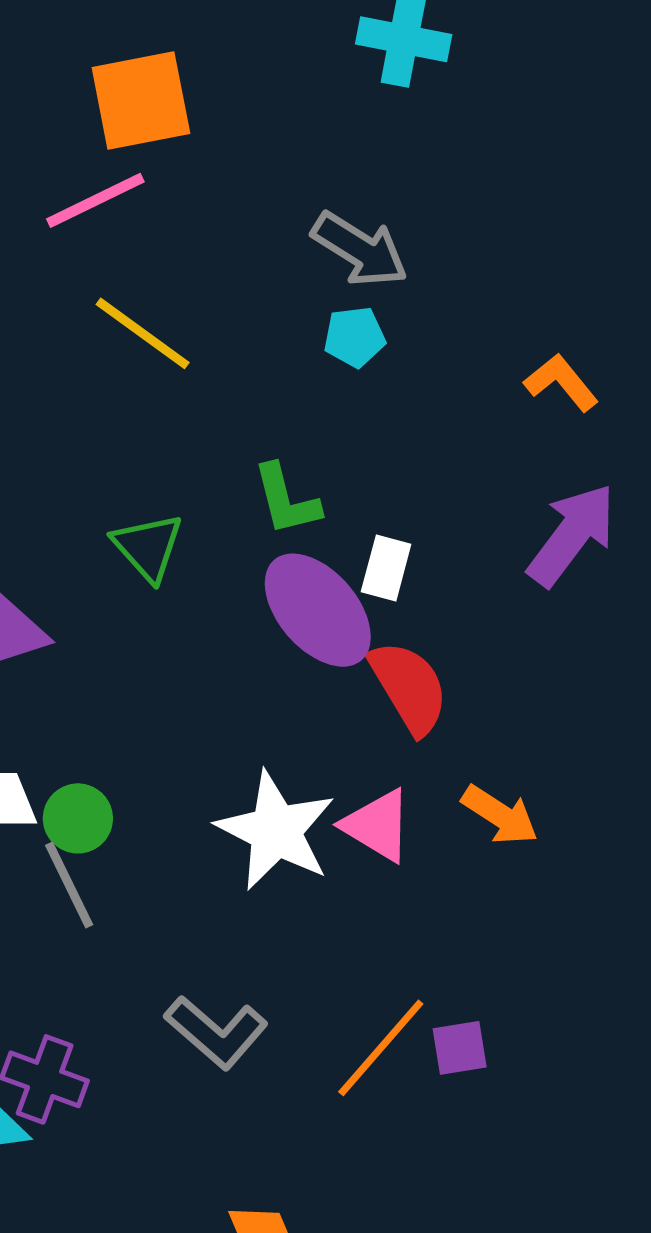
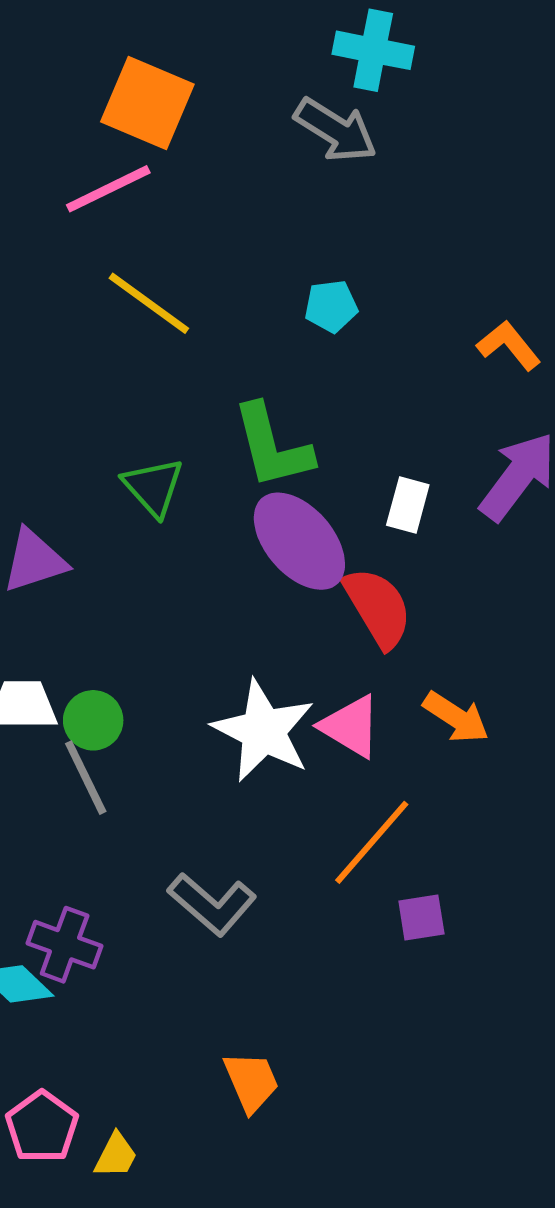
orange square: (141, 101) -> (147, 103), turned 34
gray arrow: (360, 249) -> (336, 130), moved
green L-shape: (286, 500) -> (272, 446), size x1.4
white rectangle: (386, 568) -> (408, 505), moved
orange line: (381, 1048) -> (372, 842), moved

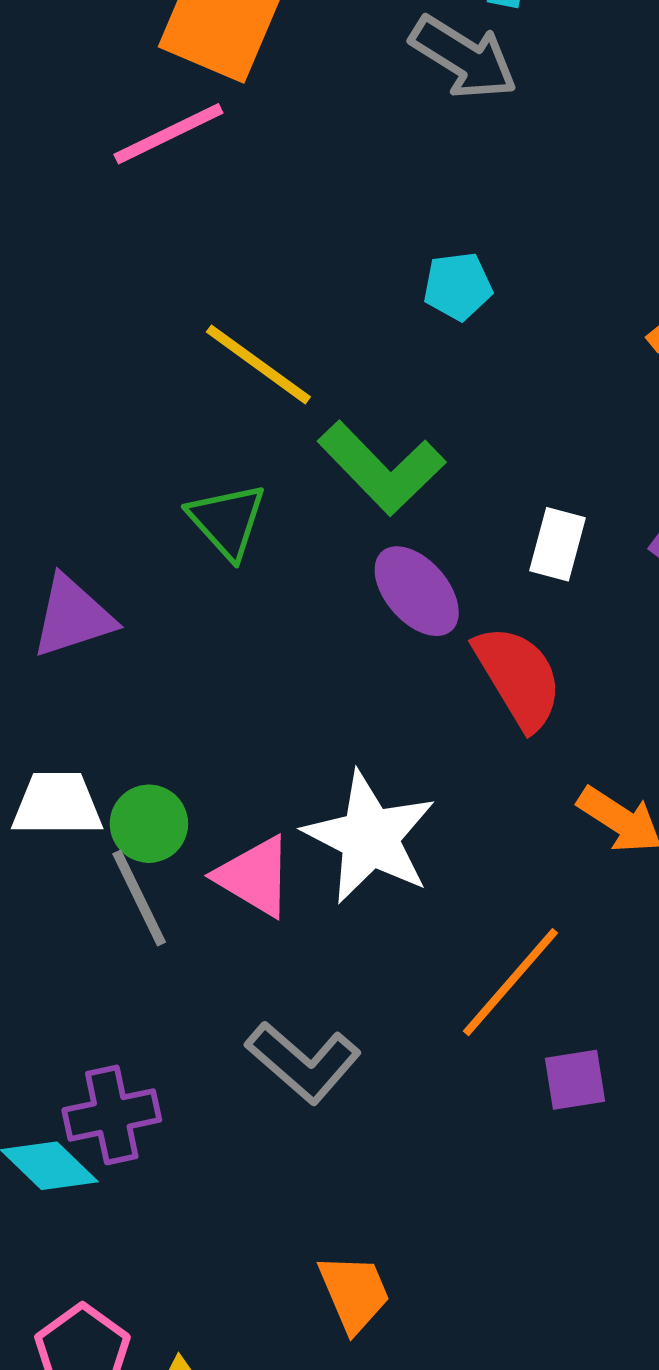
yellow line: (149, 303) -> (258, 364), moved
green L-shape: (272, 446) -> (382, 468), turned -30
purple ellipse: (299, 541) -> (417, 591), size x0.7
pink triangle: (351, 726) -> (254, 877), moved
purple cross: (65, 945) -> (112, 1115), turned -32

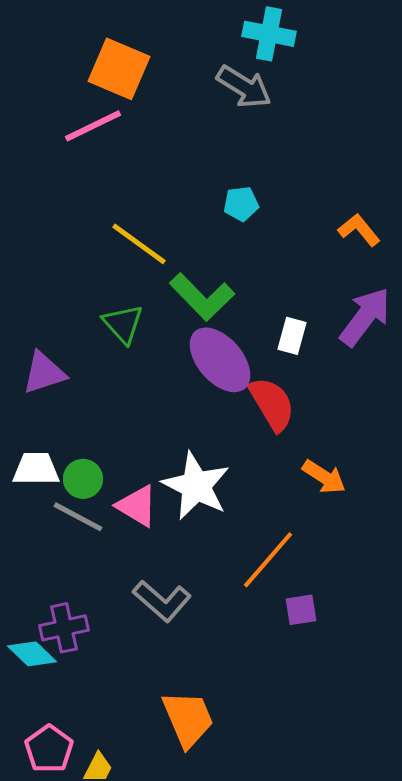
purple ellipse: (417, 591) -> (220, 360), size x1.4
gray line: (139, 898) -> (78, 517), turned -36
orange trapezoid: (354, 1293) -> (188, 719), size x1.4

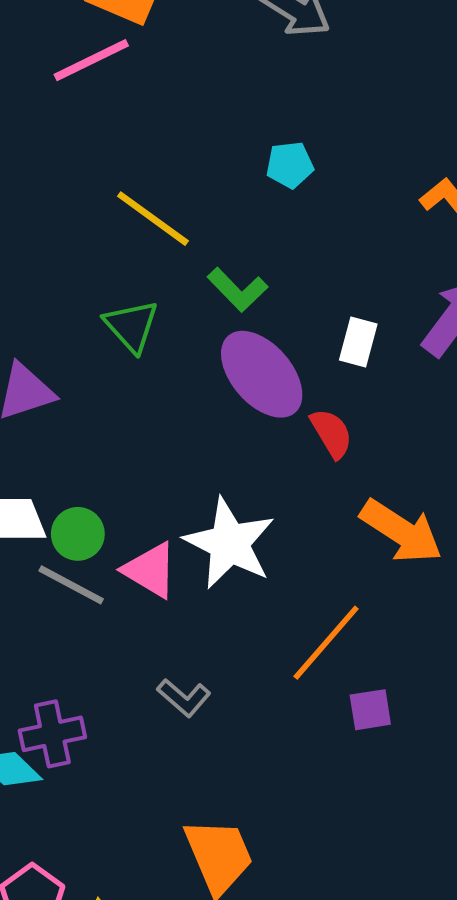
green L-shape: (202, 297) -> (237, 290), size x0.7
red semicircle: (272, 404) -> (331, 433), size x0.7
orange arrow: (324, 477) -> (401, 531), size x1.4
gray L-shape: (162, 601) -> (184, 698), size x0.7

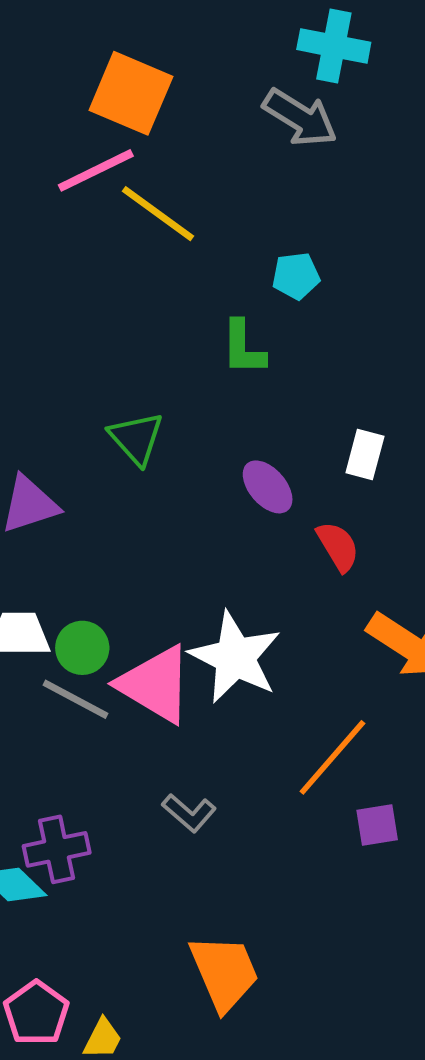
yellow line: (153, 219) -> (158, 214), moved
green L-shape: (237, 290) -> (243, 348), moved, turned 44
purple ellipse: (262, 374) -> (268, 487), size x0.6
pink triangle: (150, 570) -> (155, 684), size x1.4

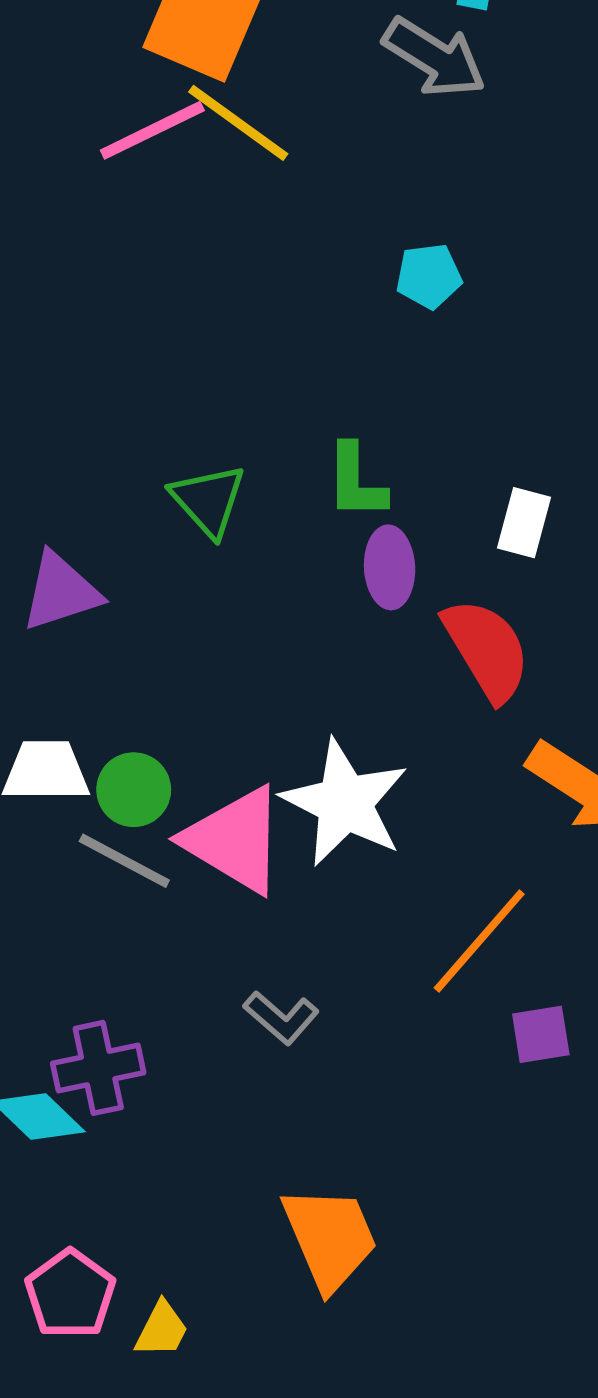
yellow line: (158, 214) -> (238, 123), moved
green L-shape: (243, 348) -> (356, 481), moved
purple ellipse: (268, 487) -> (390, 567), turned 38
red semicircle: (338, 546) -> (487, 650), size x1.5

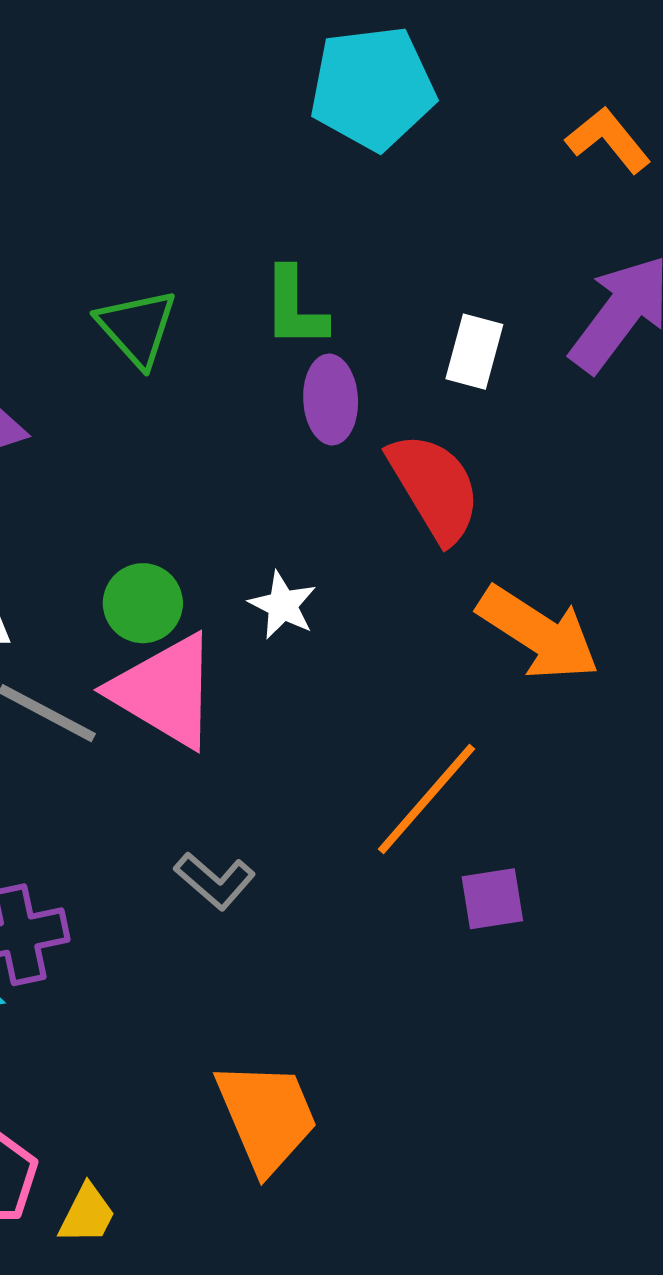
cyan pentagon: (429, 276) -> (373, 88), size x1.8
green circle: (134, 790) -> (143, 603), moved
white star: (345, 803) -> (283, 605), moved, size x0.5

